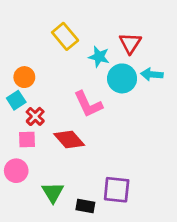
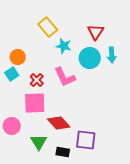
cyan star: (99, 57) -> (64, 46), moved
cyan arrow: (152, 74) -> (112, 55), turned -98
red cross: (35, 116) -> (37, 80), moved
pink square: (27, 139) -> (35, 103), moved, size x1.6
red diamond: (69, 139) -> (59, 123), moved

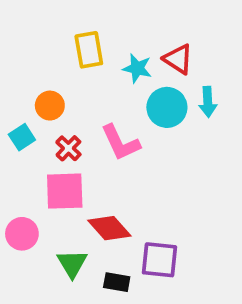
yellow rectangle: (48, 27) -> (89, 50), turned 30
red triangle: (96, 32) -> (178, 59), turned -30
cyan star: (64, 46) -> (137, 68), moved
orange circle: (18, 57) -> (50, 106), moved

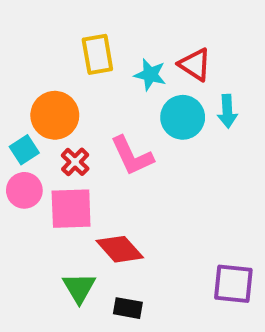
orange circle: (50, 106) -> (55, 115), size x1.5
pink circle: (22, 234) -> (24, 190), moved
purple square: (159, 260) -> (233, 284), moved

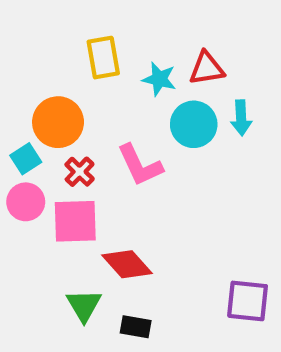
red triangle: (195, 65) -> (207, 68), turned -42

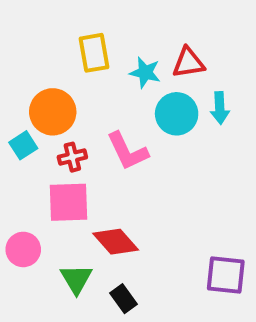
red cross: (80, 172) -> (72, 157), turned 32
pink circle: (26, 202) -> (23, 249), moved
black rectangle: (136, 327) -> (123, 299), turned 44

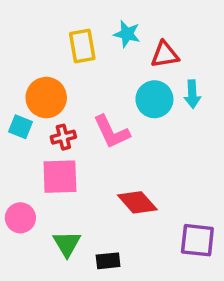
cyan star: (145, 73) -> (127, 34), moved
cyan square: (23, 145) -> (20, 127), turned -35
red diamond: (116, 242) -> (137, 202), moved
black rectangle: (123, 299) -> (108, 261), turned -60

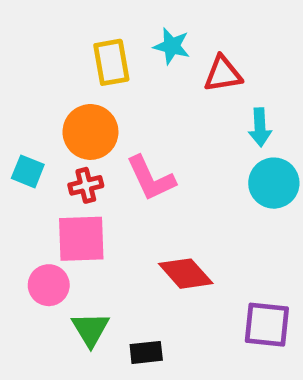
orange circle: (46, 98) -> (90, 132), moved
cyan circle: (154, 99) -> (274, 183), moved
pink circle: (20, 218) -> (49, 285), moved

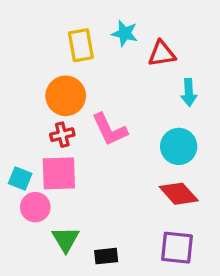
cyan square: (28, 171) -> (20, 178), moved
cyan circle: (274, 183) -> (179, 146), moved
red diamond: (186, 274) -> (179, 194), moved
purple square: (267, 325) -> (177, 248), moved

